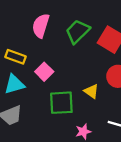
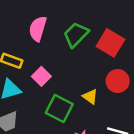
green square: (61, 103) -> (59, 108), turned 30

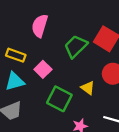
green trapezoid: (76, 35) -> (76, 46), moved

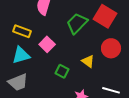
green square: (59, 99) -> (62, 71), size x0.6

